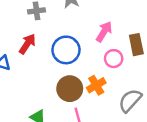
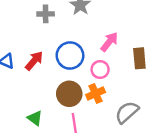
red arrow: (27, 44) -> (34, 61), moved
pink circle: (114, 59) -> (100, 70), moved

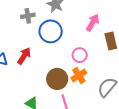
pink arrow: (109, 42) -> (93, 23), moved
blue circle: (70, 56) -> (51, 31), moved

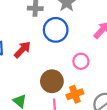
orange cross: (79, 75) -> (75, 94), moved

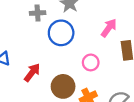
red arrow: (22, 50) -> (32, 73), moved

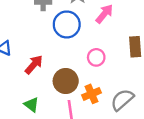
pink arrow: (109, 28) -> (104, 14), moved

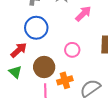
blue circle: (67, 24) -> (36, 28), moved
green triangle: (32, 105) -> (15, 72), moved

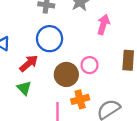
pink arrow: (83, 14) -> (103, 24), turned -30
brown circle: (44, 67) -> (66, 74), moved

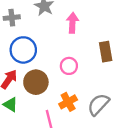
brown circle: (66, 74) -> (36, 82), moved

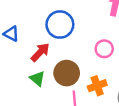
brown circle: (36, 82) -> (67, 73), moved

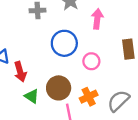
blue circle: (60, 25) -> (64, 43), moved
red arrow: (40, 52) -> (20, 72), moved, turned 126

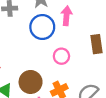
blue circle: (64, 43) -> (42, 27), moved

